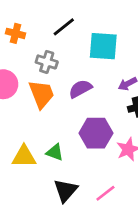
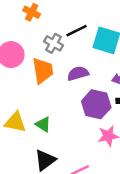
black line: (64, 27) -> (77, 31), moved
purple hexagon: (96, 133) -> (96, 104), moved

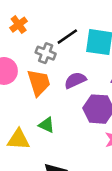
orange cross: (32, 12) -> (19, 25), turned 35
green triangle: (43, 124) -> (47, 125), moved

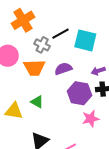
orange cross: (19, 25) -> (23, 20), size x1.6
orange trapezoid: (39, 83) -> (34, 68), turned 100

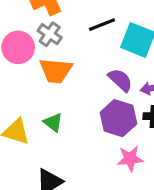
gray cross: (42, 45) -> (50, 34), moved
purple semicircle: (63, 69) -> (120, 80), moved, turned 54

